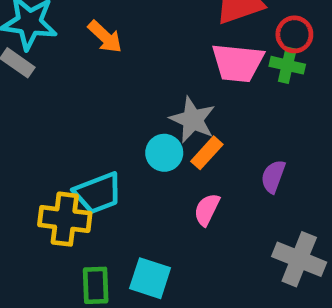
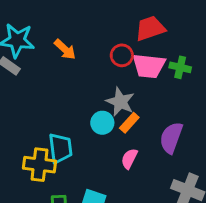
red circle: (294, 34) -> (122, 55), moved
purple semicircle: (273, 176) -> (171, 138), size x1.5
cyan trapezoid: (98, 193) -> (60, 148), turned -76

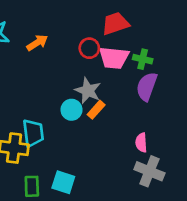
orange arrow: (65, 49) -> (37, 43), turned -75
purple semicircle: (171, 138) -> (147, 86), moved
pink semicircle: (129, 159) -> (141, 143), moved, turned -30

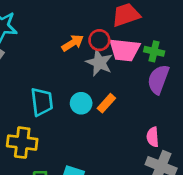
orange arrow: (37, 43) -> (73, 43), moved
gray star: (88, 91) -> (99, 63), moved
cyan trapezoid: (33, 133) -> (42, 102), moved

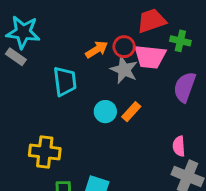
green cross: (154, 51) -> (180, 41), moved
cyan trapezoid: (42, 102) -> (65, 81), moved

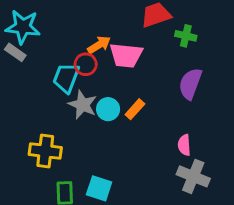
red circle: (124, 47) -> (86, 64), moved
pink trapezoid: (150, 57) -> (126, 55), moved
gray star: (124, 70) -> (83, 105), moved
cyan trapezoid: (65, 81) -> (66, 78), turned -152

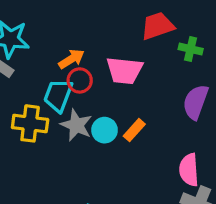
orange arrow: (99, 45) -> (71, 59), moved
pink semicircle: (184, 145) -> (189, 170), size x1.4
yellow cross: (45, 151) -> (30, 123), moved

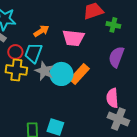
red circle: (80, 80) -> (15, 52), moved
cyan circle: (105, 130) -> (61, 74), size x1.5
orange rectangle: (134, 130) -> (79, 74), size x1.5

